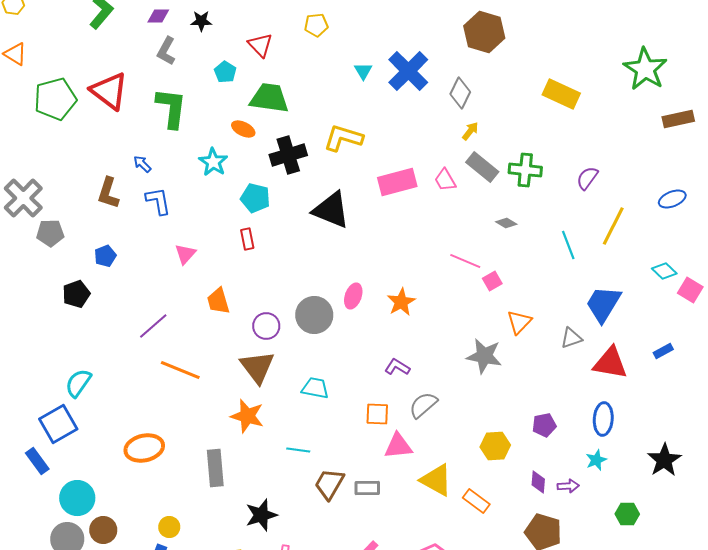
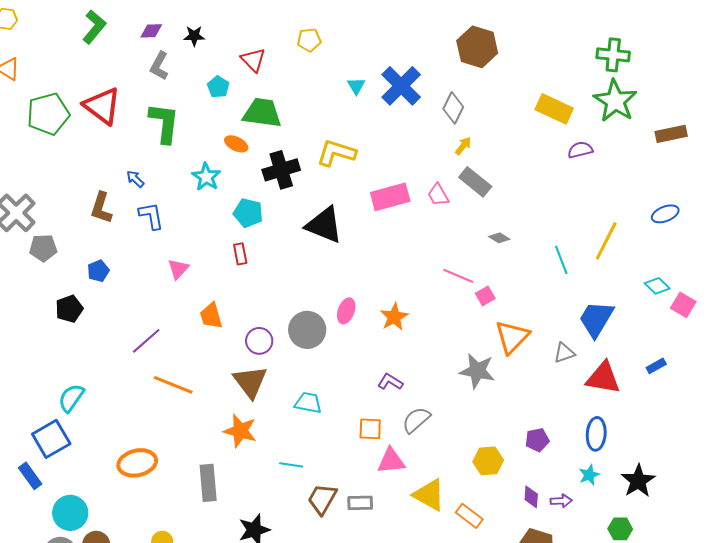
green star: (645, 69) -> (615, 101), moved
green cross: (525, 170) -> (613, 55), moved
purple semicircle: (587, 178) -> (580, 150), moved, turned 40
orange triangle: (519, 322) -> (512, 337), size x1.4
black star: (664, 460) -> (638, 481), moved

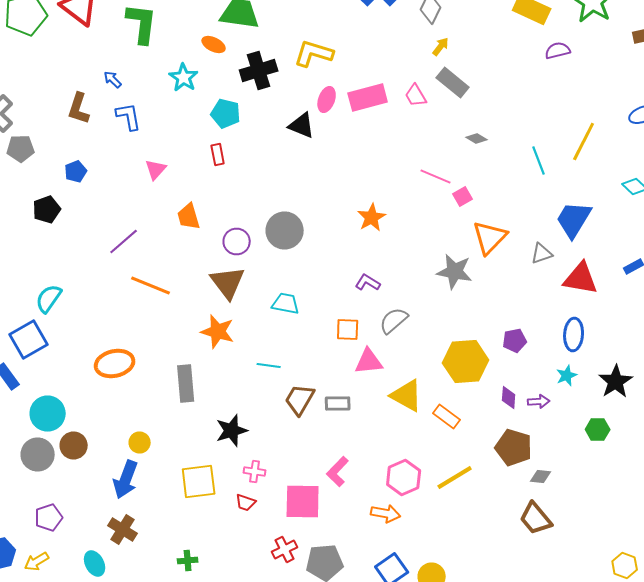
black triangle: (324, 225) -> (302, 126), size x0.7
pink ellipse: (346, 311) -> (327, 100), moved
yellow hexagon: (488, 461) -> (466, 362), size x1.5

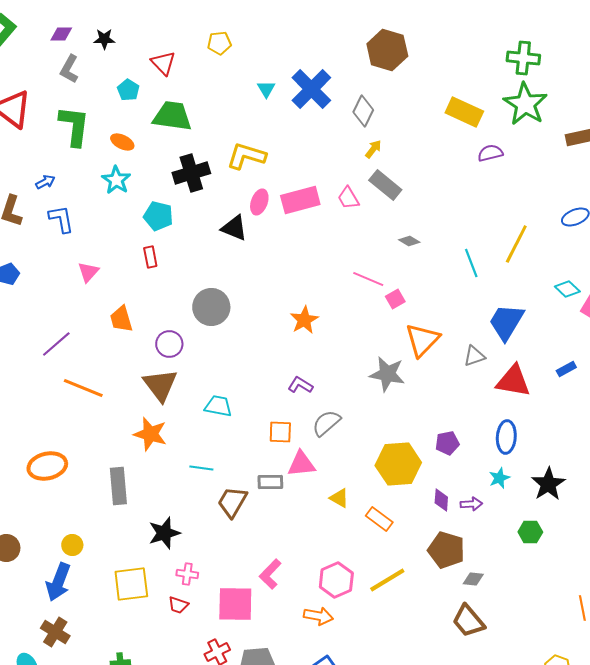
orange ellipse: (214, 44) -> (122, 142), moved
blue arrow: (113, 80) -> (45, 182), turned 108
gray circle: (285, 230) -> (211, 307), moved
yellow triangle: (407, 396) -> (339, 498), size x0.6
gray rectangle: (338, 404) -> (270, 482), moved

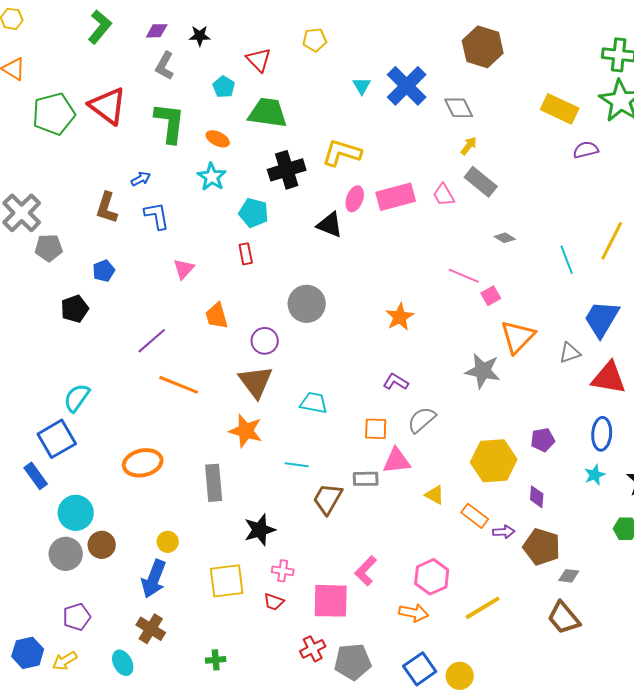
gray diamond: (363, 111) -> (459, 108), turned -52
purple arrow: (471, 504) -> (504, 532), moved
yellow line: (387, 580) -> (483, 608), moved

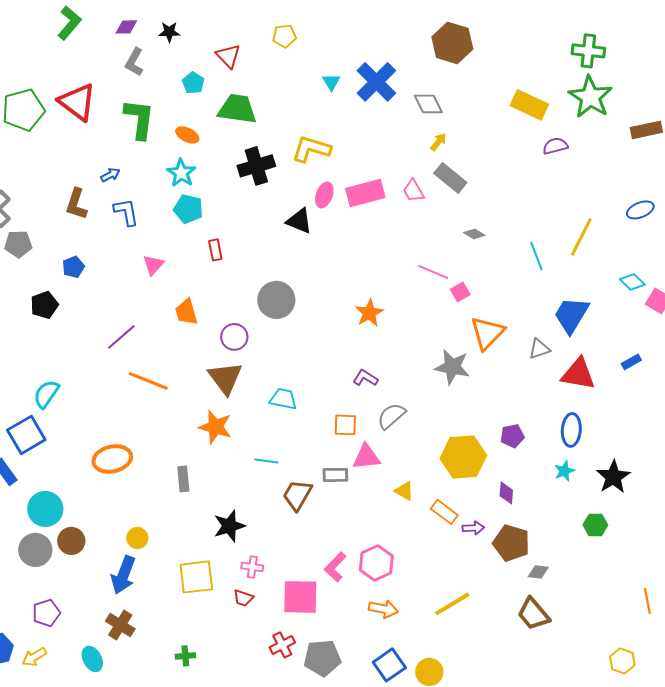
cyan pentagon: (254, 213) -> (188, 209), moved
gray rectangle: (214, 483) -> (183, 479), size x0.7
pink hexagon: (432, 577) -> (376, 563), moved

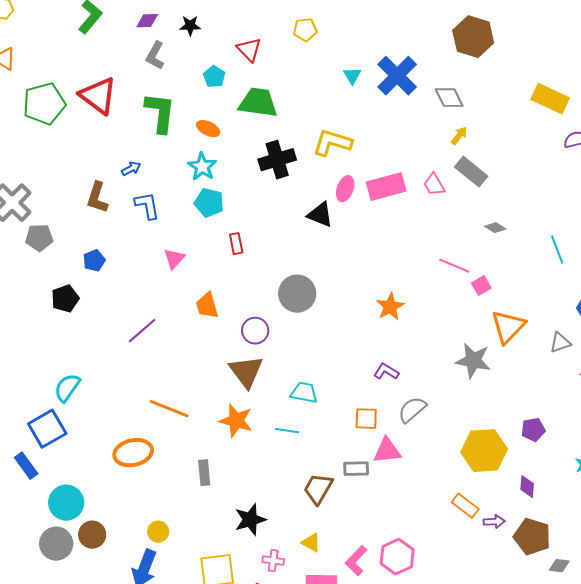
orange line: (148, 381) -> (169, 409), moved
cyan line: (266, 461) -> (287, 431), moved
yellow triangle: (404, 491) -> (311, 543), moved

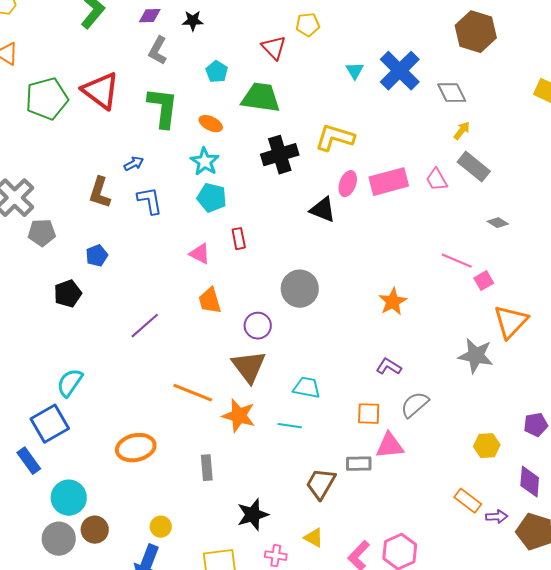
red triangle: (249, 50) -> (274, 48), moved
pink triangle: (174, 259) -> (200, 254), moved, turned -45
orange line: (169, 409) -> (193, 393), moved
yellow hexagon: (484, 451) -> (487, 446), size x0.6
purple diamond: (527, 487) -> (530, 482), size x1.4

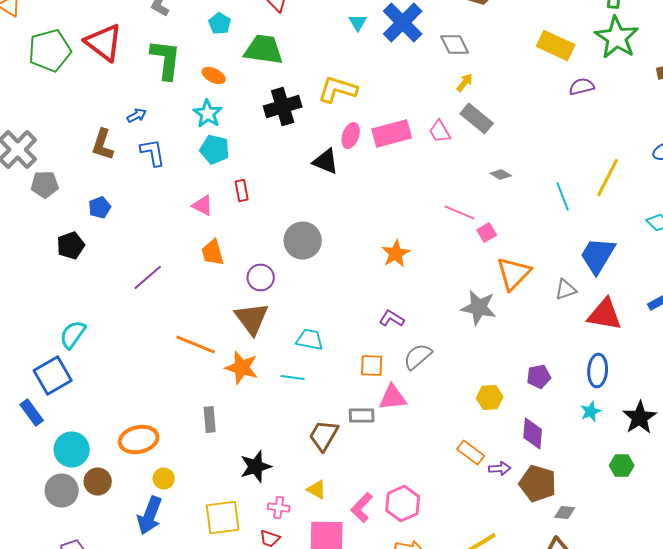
orange ellipse: (136, 448) -> (139, 440), moved

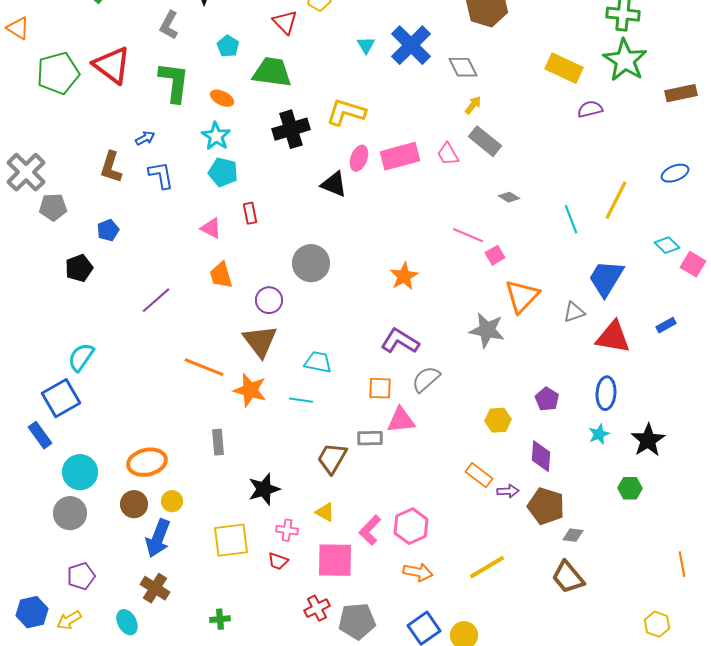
purple L-shape: (392, 318) -> (400, 341), size x1.5
purple pentagon: (539, 376) -> (547, 399), turned -30
brown circle: (98, 482) -> (134, 504), moved

